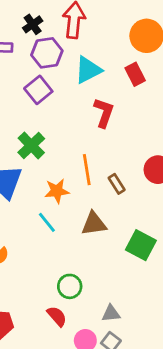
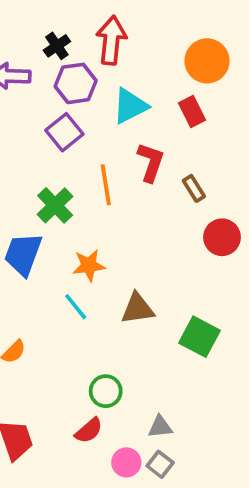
orange line: (87, 170) -> (106, 185), moved
brown rectangle: (117, 184) -> (194, 188), moved
red semicircle: (57, 316) -> (89, 431), turned 90

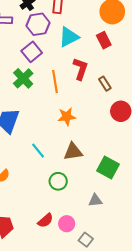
green cross: (55, 205) -> (23, 78), moved
orange star: (89, 265) -> (67, 117), moved
green circle: (106, 391) -> (58, 181), moved
gray triangle: (160, 427) -> (95, 200), moved
pink circle: (126, 462) -> (67, 224), moved

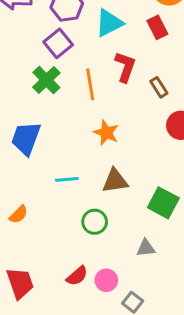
orange star: (67, 117) -> (106, 133), turned 30
cyan line: (38, 151) -> (67, 179), turned -56

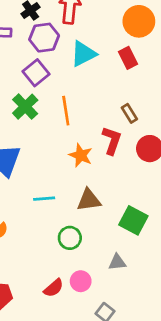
red L-shape: (125, 67) -> (112, 140), moved
pink circle: (106, 280) -> (81, 281), moved

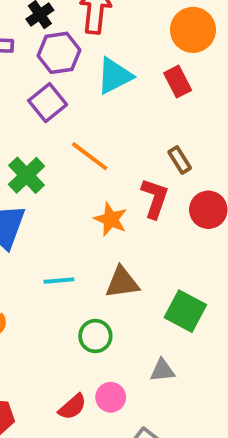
green cross: (25, 107) -> (27, 175), moved
orange line: (66, 111) -> (90, 156), turned -44

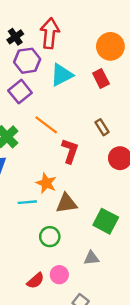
red L-shape: (155, 198) -> (70, 151), moved
orange star: (111, 219) -> (46, 183), moved

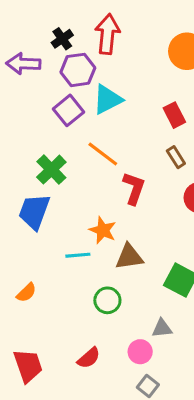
cyan triangle: (62, 75) -> (107, 100), moved
red rectangle: (101, 78) -> (174, 115), moved
pink circle: (59, 275) -> (140, 352), moved

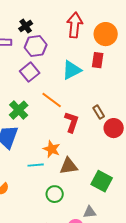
red arrow: (107, 34) -> (75, 25), moved
cyan triangle: (107, 100) -> (72, 70), moved
red rectangle: (174, 115) -> (98, 60), moved, turned 35
brown rectangle: (176, 157) -> (99, 112), moved

